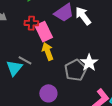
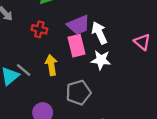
pink rectangle: (44, 32) -> (76, 46), moved
white star: (89, 63) -> (101, 60), moved, turned 30

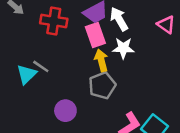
red cross: (39, 29) -> (54, 21), size x1.5
yellow arrow: (51, 65) -> (101, 60), moved

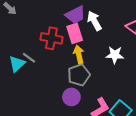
red cross: (54, 21) -> (51, 38), moved
white star: (123, 48) -> (115, 55), moved
purple circle: (65, 111) -> (71, 97), moved

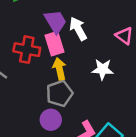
purple trapezoid: (75, 15) -> (55, 22), turned -95

